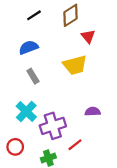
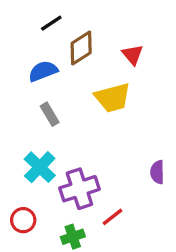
brown diamond: (70, 15) -> (81, 48), moved
purple semicircle: (93, 111) -> (157, 172), moved, turned -88

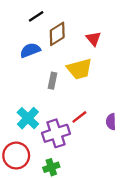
gray rectangle: (50, 114) -> (52, 81), moved, turned 42
red line: (113, 217) -> (79, 117), moved
red circle: (23, 220) -> (16, 156), size x1.5

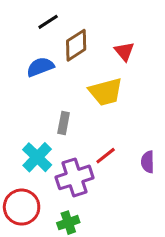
gray rectangle: (52, 81) -> (64, 123), moved

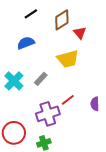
brown diamond: (76, 45) -> (62, 20), moved
gray rectangle: (64, 123) -> (41, 79), turned 32
cyan cross: (37, 157) -> (14, 81), moved

